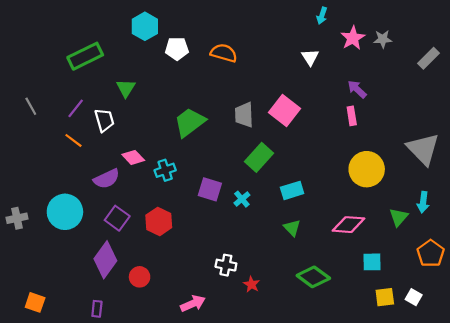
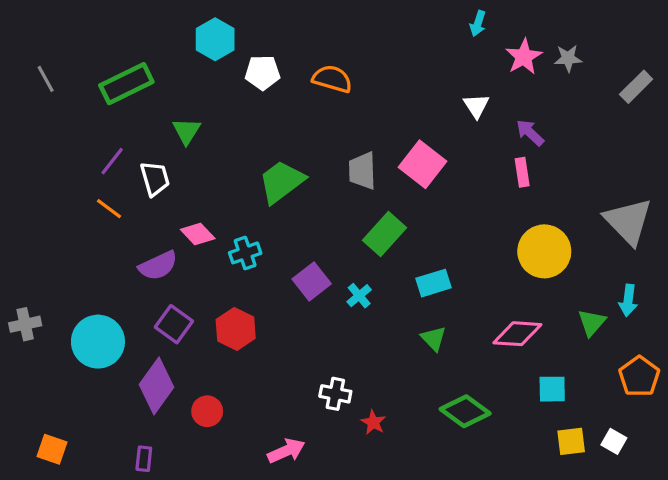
white triangle: (310, 57) -> (476, 106), moved
gray line: (31, 106) -> (46, 79), moved
purple square: (210, 189) -> (312, 281), turned 35
cyan circle: (65, 212) -> (98, 342), moved

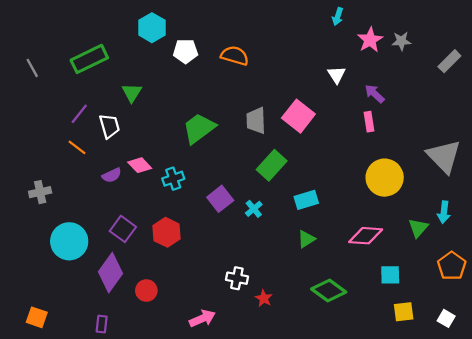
gray line: (46, 79) -> (32, 68), moved
purple semicircle: (158, 266) -> (112, 175), moved, size x0.7
gray cross: (25, 324) -> (40, 192), moved
green triangle: (433, 338) -> (306, 239), turned 42
white square: (614, 441) -> (446, 318), moved

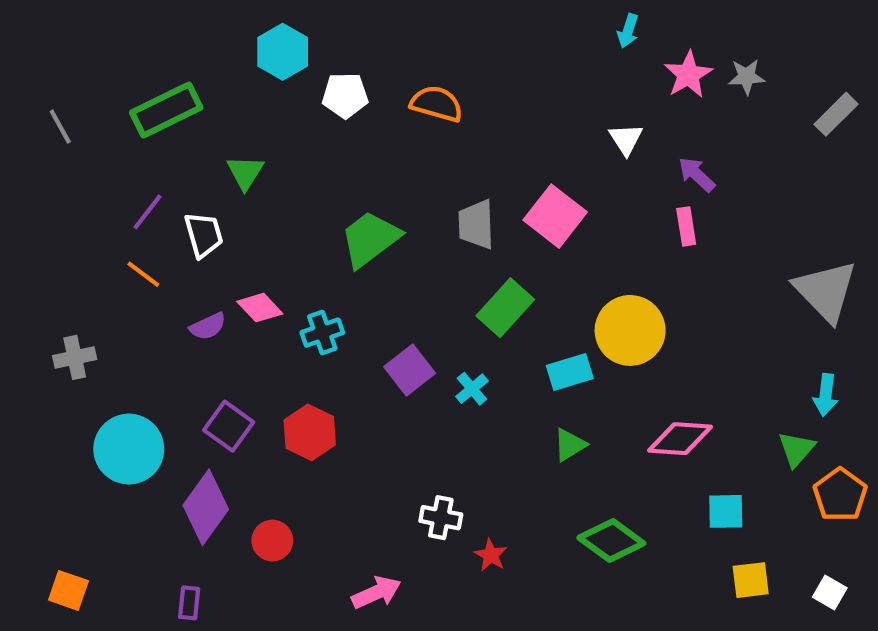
yellow circle: (385, 178) -> (630, 330), moved
green triangle: (418, 228) -> (796, 449), moved

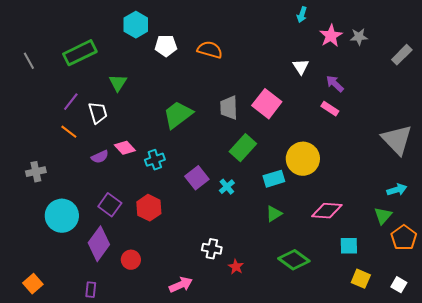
pink rectangle: (686, 226) -> (330, 109), turned -48
cyan arrow: (826, 395) -> (397, 190), turned -114
yellow square: (751, 580) -> (361, 279), turned 30
orange square: (68, 590) -> (33, 284), turned 30

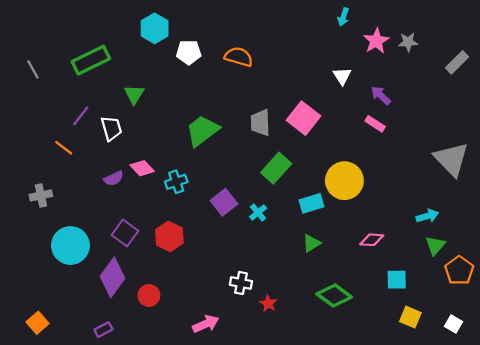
orange line: (69, 132) -> (64, 148), moved
cyan arrow: (397, 190) -> (427, 216), moved
pink diamond: (327, 211) -> (372, 240), size x0.7
purple rectangle: (91, 290) -> (103, 330), turned 56

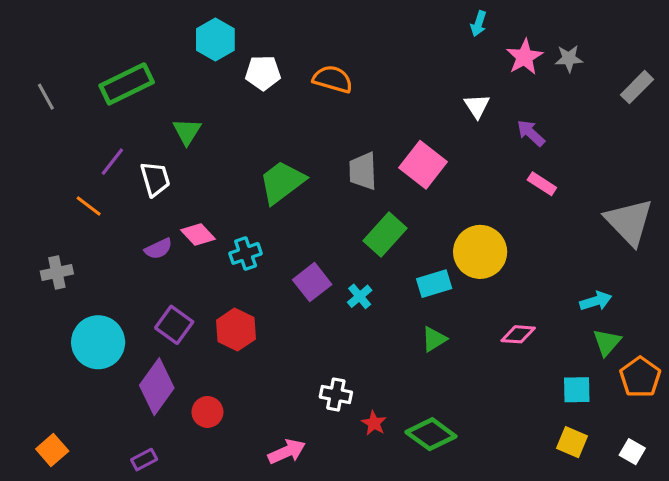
pink rectangle: (375, 124) -> (542, 184), moved
cyan square: (397, 280) -> (577, 390), moved
green diamond: (334, 295) -> (431, 434), moved

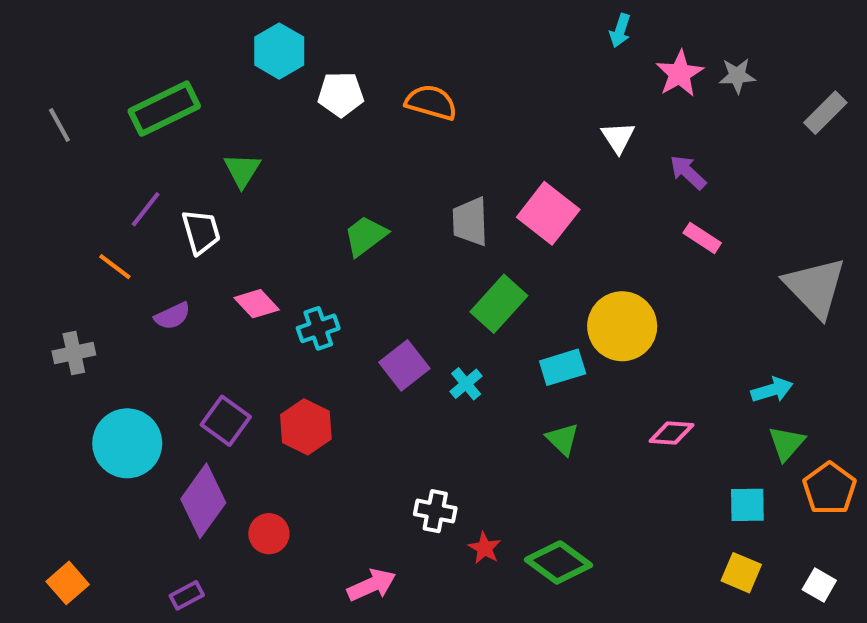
green trapezoid: (282, 182) -> (365, 236), size x0.7
purple semicircle: (158, 249) -> (172, 316), moved
green triangle: (434, 339) -> (563, 439), turned -44

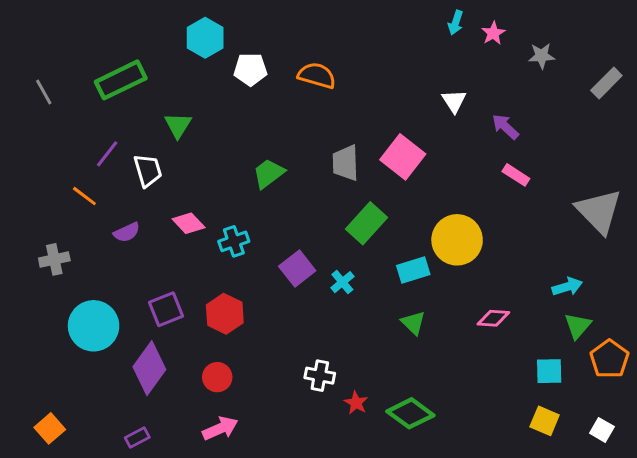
pink star: (680, 74) -> (493, 33), moved, size x0.7
purple square: (226, 421) -> (166, 309), turned 32
red circle: (269, 534) -> (217, 377), moved
pink arrow: (372, 585) -> (220, 428), moved

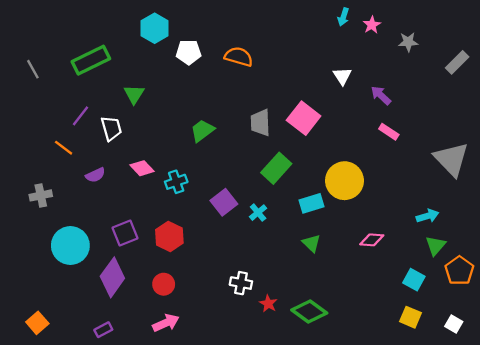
cyan square: (549, 371) -> (414, 280), turned 30

